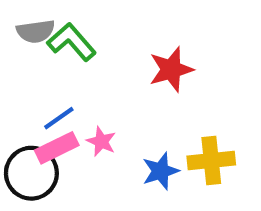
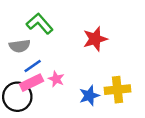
gray semicircle: (36, 31) -> (20, 46), moved

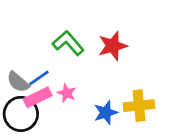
green L-shape: (40, 24) -> (68, 43), moved
gray semicircle: (20, 46) -> (18, 82), moved, turned 48

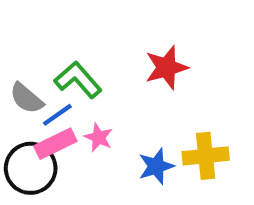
green L-shape: (68, 43) -> (78, 80), moved
gray semicircle: (18, 82) -> (27, 98), moved

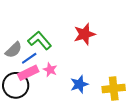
gray semicircle: (27, 98) -> (14, 50), turned -84
yellow cross: (206, 156) -> (114, 88), moved

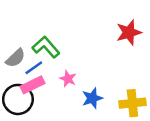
red star: (84, 34) -> (129, 32), moved
pink star: (50, 70) -> (68, 79), moved

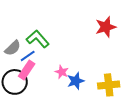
pink star: (68, 79) -> (62, 72), moved
pink rectangle: (33, 85) -> (27, 70), turned -30

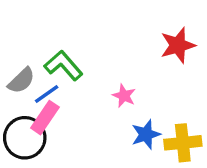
pink star: (62, 72) -> (124, 96), moved
blue star: (76, 81) -> (146, 134), moved

